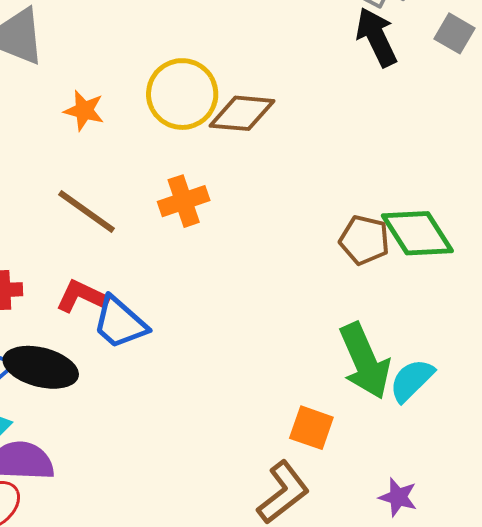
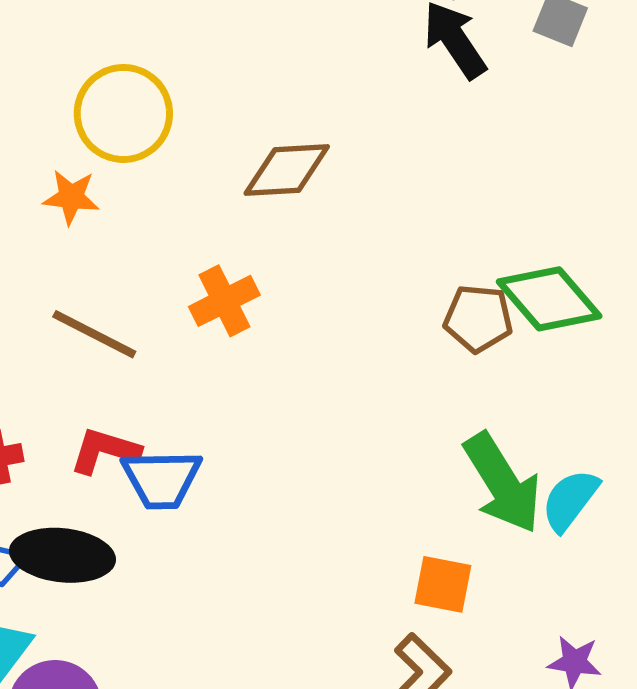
yellow circle: (182, 94) -> (123, 113), moved
blue trapezoid: (120, 323) -> (162, 479), turned -34

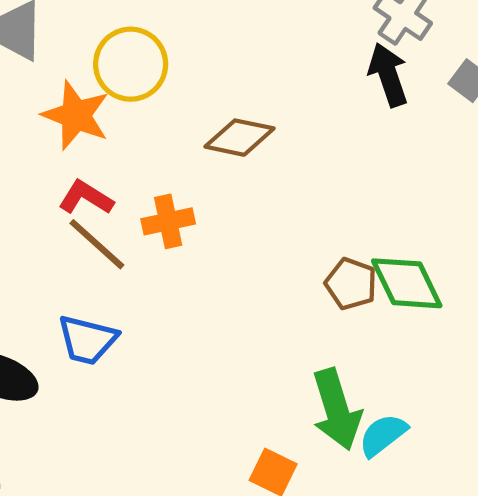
orange star: (71, 197) -> (76, 115), size x1.6
brown line: (94, 334) -> (97, 244), moved
red L-shape: (105, 451) -> (86, 198), moved

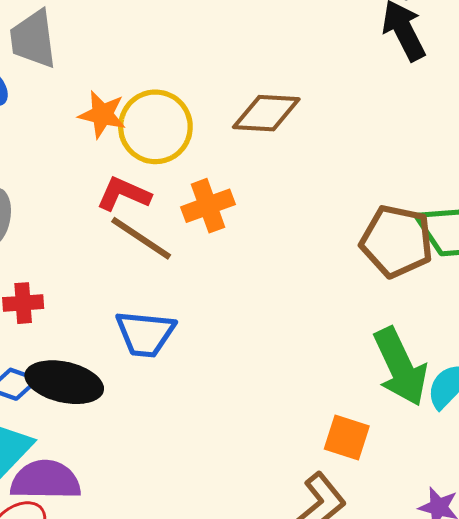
yellow circle: (131, 64) -> (155, 127), moved
orange star: (76, 115) -> (102, 114), size x0.7
brown pentagon: (351, 284) -> (397, 241), size x1.4

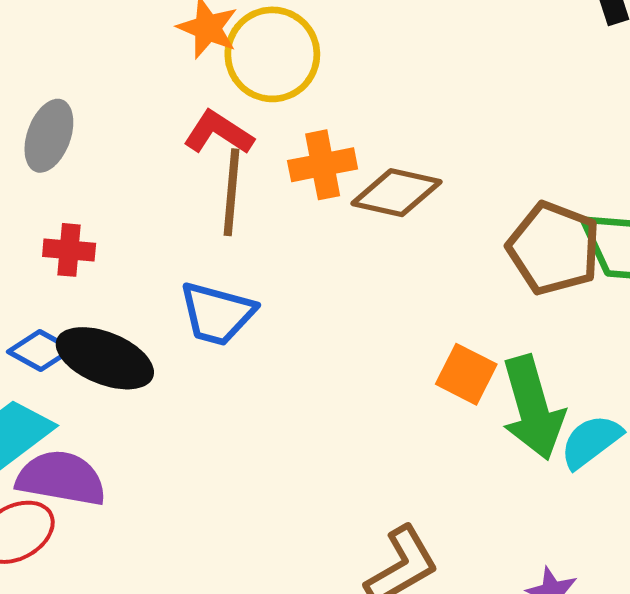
brown diamond: (266, 113) -> (396, 193), moved
brown line: (141, 238) -> (232, 192), turned 52
orange square: (347, 437) -> (466, 374), moved

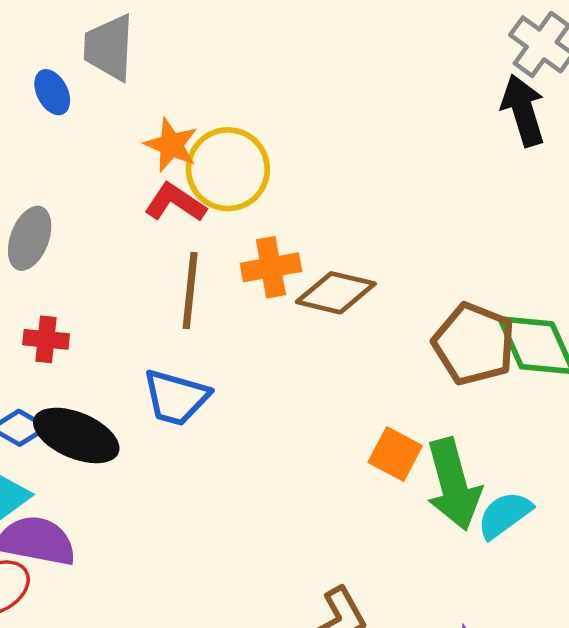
red L-shape: (218, 133) -> (175, 203), moved

